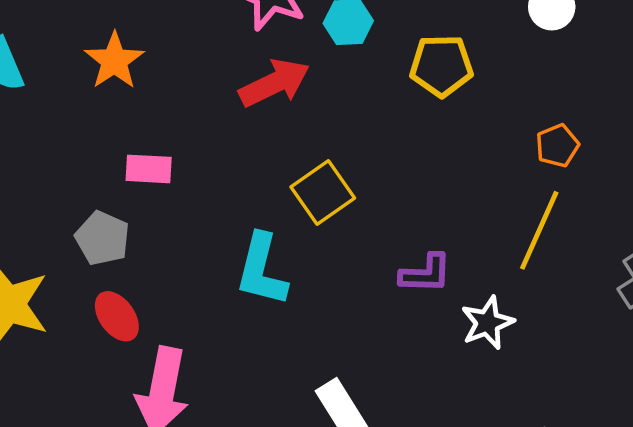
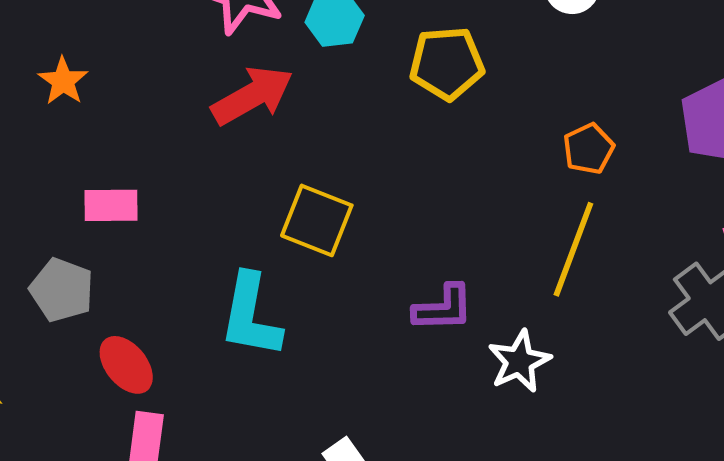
orange star: (114, 61) -> (63, 81), size x0.7
yellow square: (323, 192) -> (317, 220), turned -30
red ellipse: (117, 316) -> (126, 365), moved

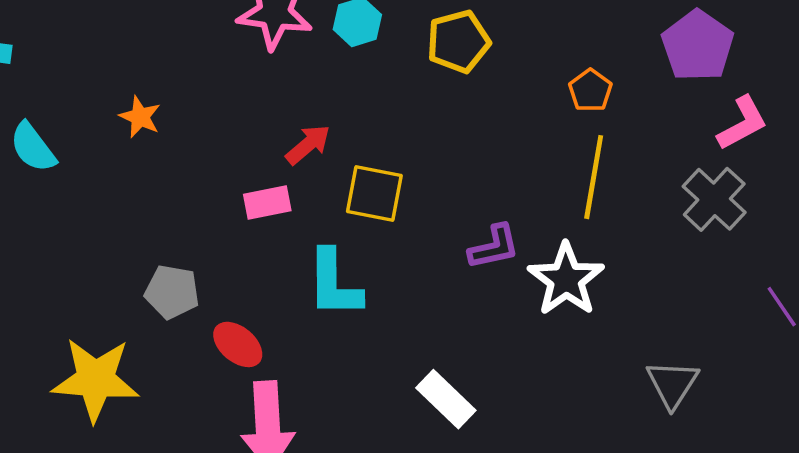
red arrow: (252, 96) -> (308, 145), moved, size x0.7
pink rectangle: (111, 205) -> (267, 203), moved
white star: (519, 361) -> (566, 279), size x1.4

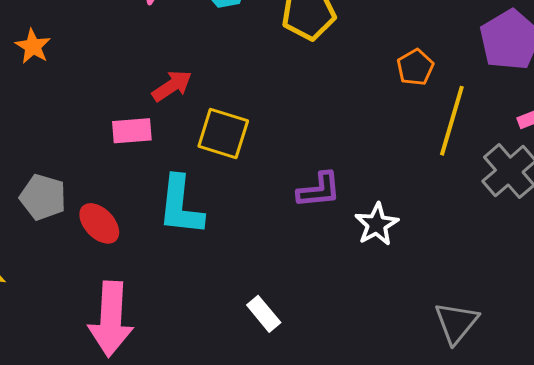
yellow line: (594, 177) -> (452, 121), moved
white star: (566, 279) -> (377, 224), size x0.7
red ellipse: (238, 344) -> (99, 223), moved
white rectangle: (446, 399) -> (264, 314), size x0.7

